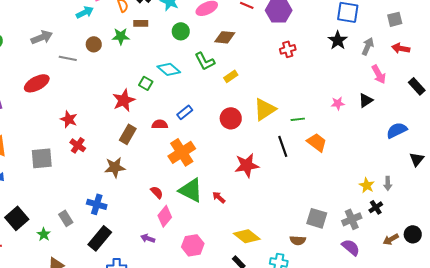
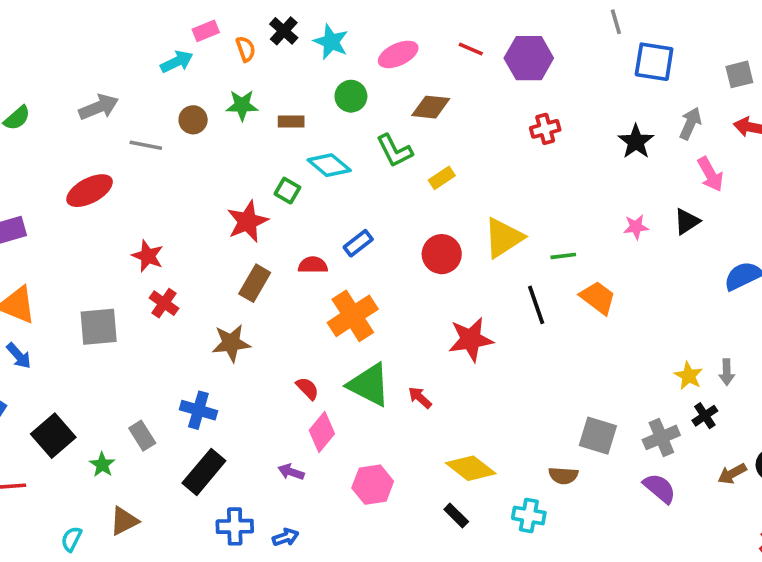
brown rectangle: (141, 23) -> (291, 122), moved
black star: (338, 40) -> (636, 142), moved

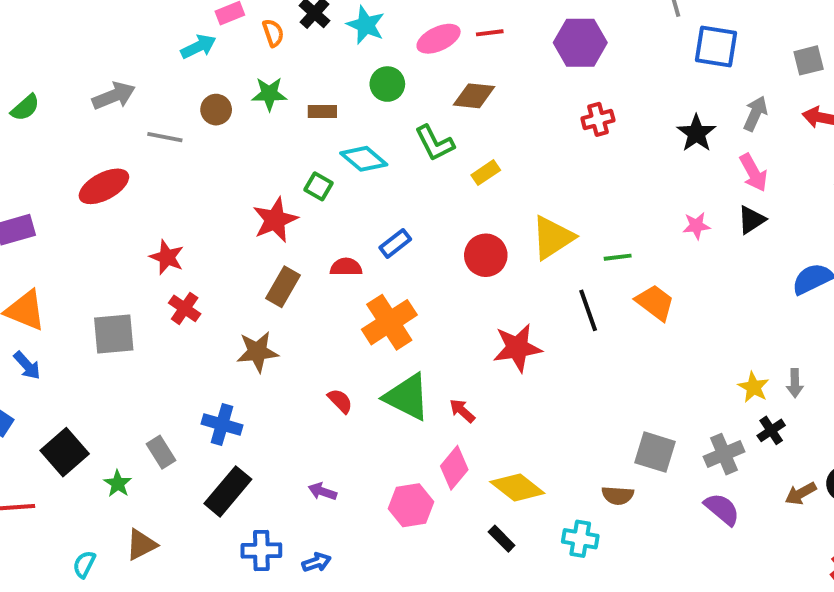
red line: (471, 49) -> (490, 33), moved, turned -30
pink arrow: (710, 174) -> (753, 173), moved
pink diamond: (322, 432) -> (454, 468), moved

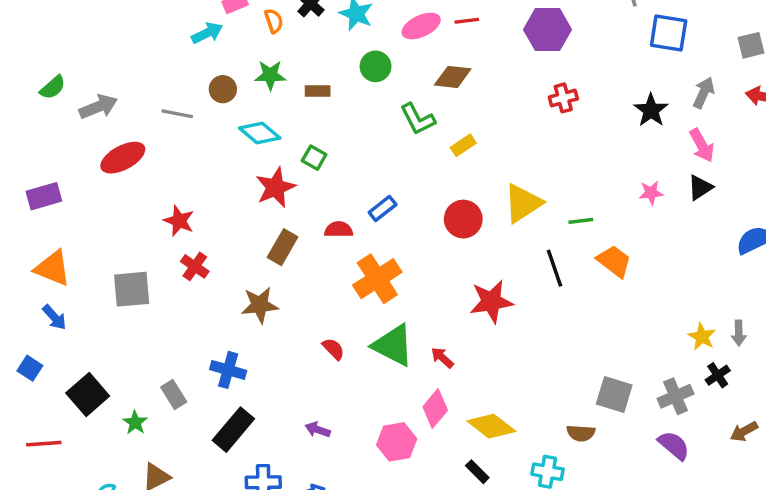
gray arrow: (114, 96) -> (98, 107), moved
cyan diamond: (364, 159) -> (260, 133), moved

